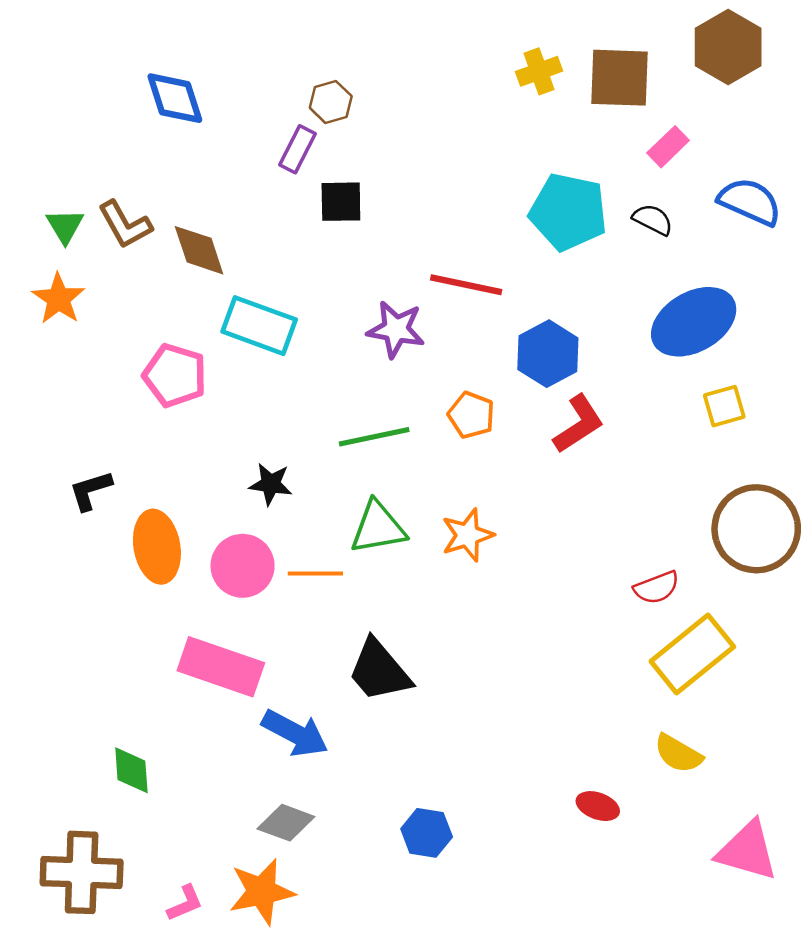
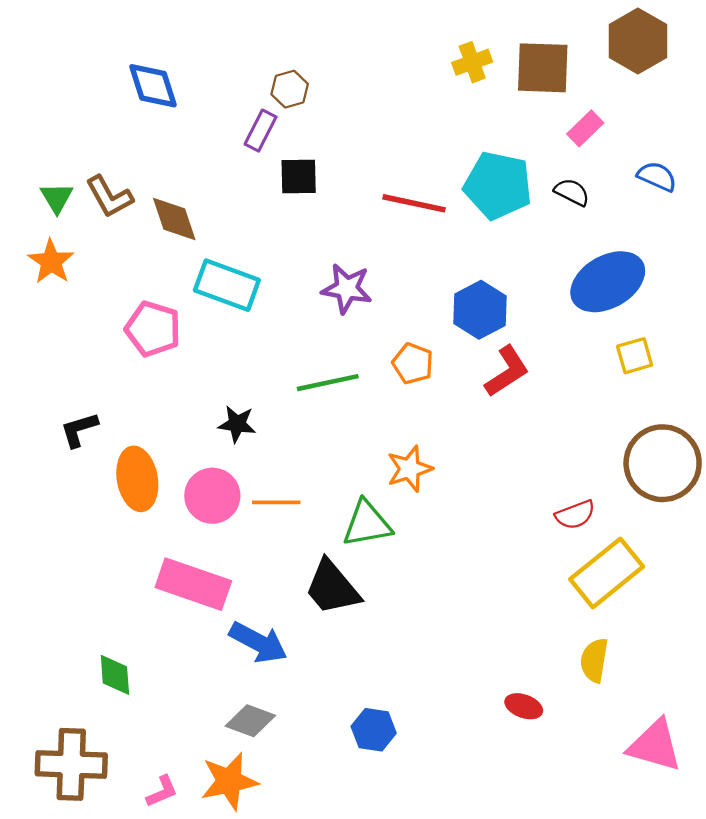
blue semicircle: (750, 202) -> (657, 176), size x0.7
red line: (466, 285) -> (414, 203), moved
green triangle: (378, 527) -> (367, 524), moved
yellow semicircle: (678, 754) -> (594, 660), turned 69

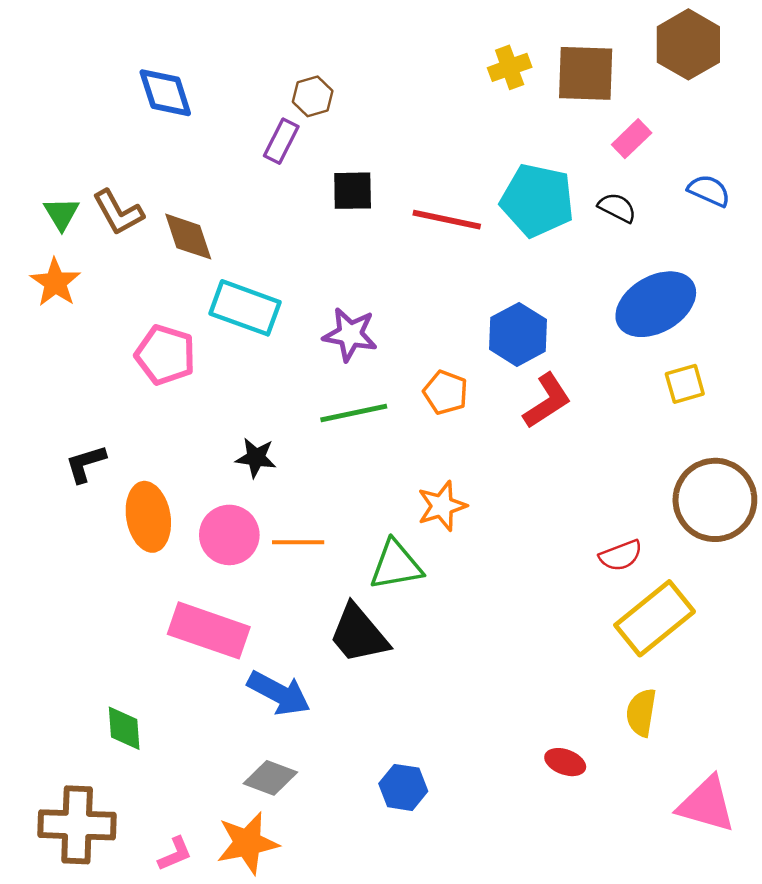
black square: (299, 176) -> (353, 191), moved
purple star: (347, 288) -> (350, 334), moved

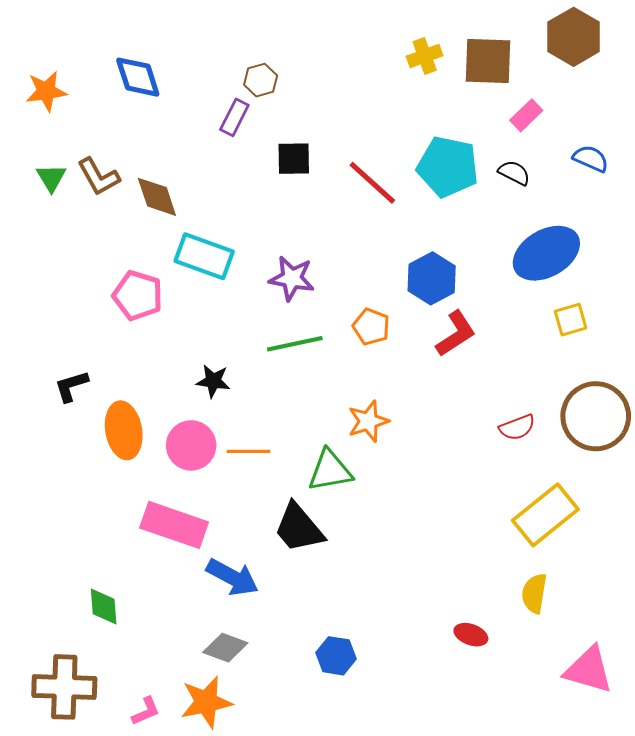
red line: (447, 220) -> (372, 183), turned 30
orange star: (55, 282) -> (46, 91), moved, turned 30
red semicircle: (621, 555) -> (517, 427), moved

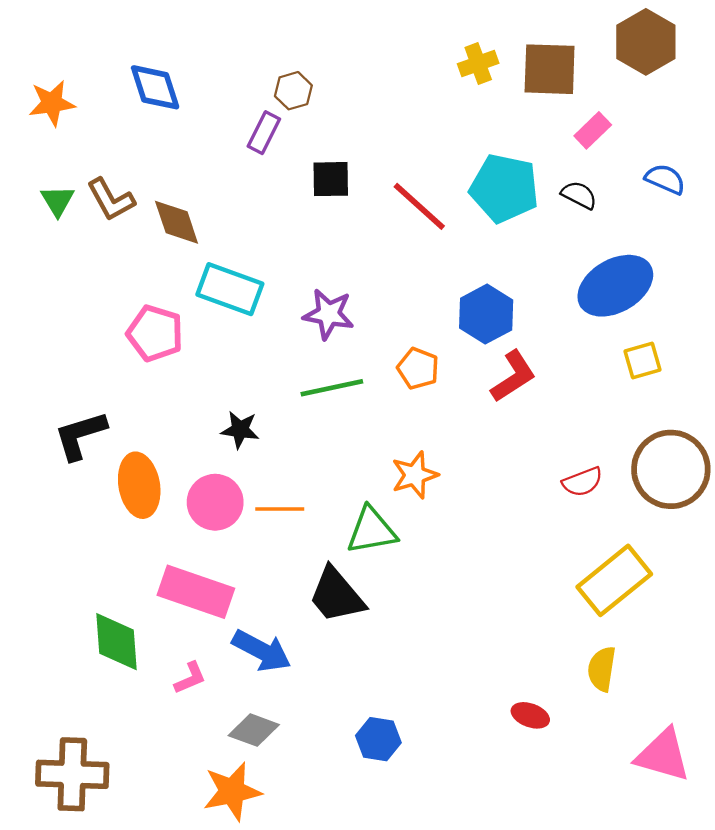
black L-shape: (71, 386) -> (80, 435), size x1.4
green diamond: (104, 606) -> (117, 642), moved, size x1.4
pink L-shape: (146, 711) -> (190, 678), moved

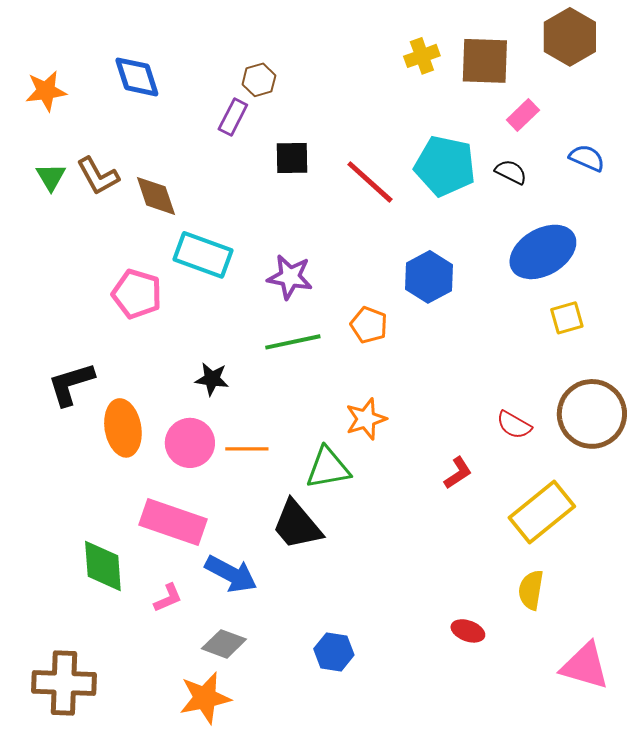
red L-shape: (513, 376) -> (458, 473), moved, size x0.7
red semicircle: (582, 482) -> (514, 425), turned 51

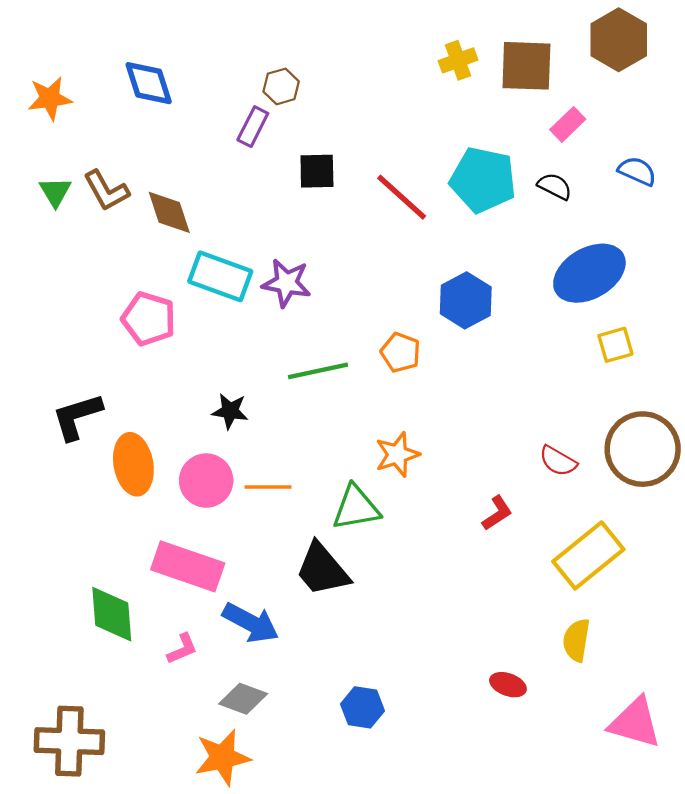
purple star: (290, 277) -> (287, 283), moved

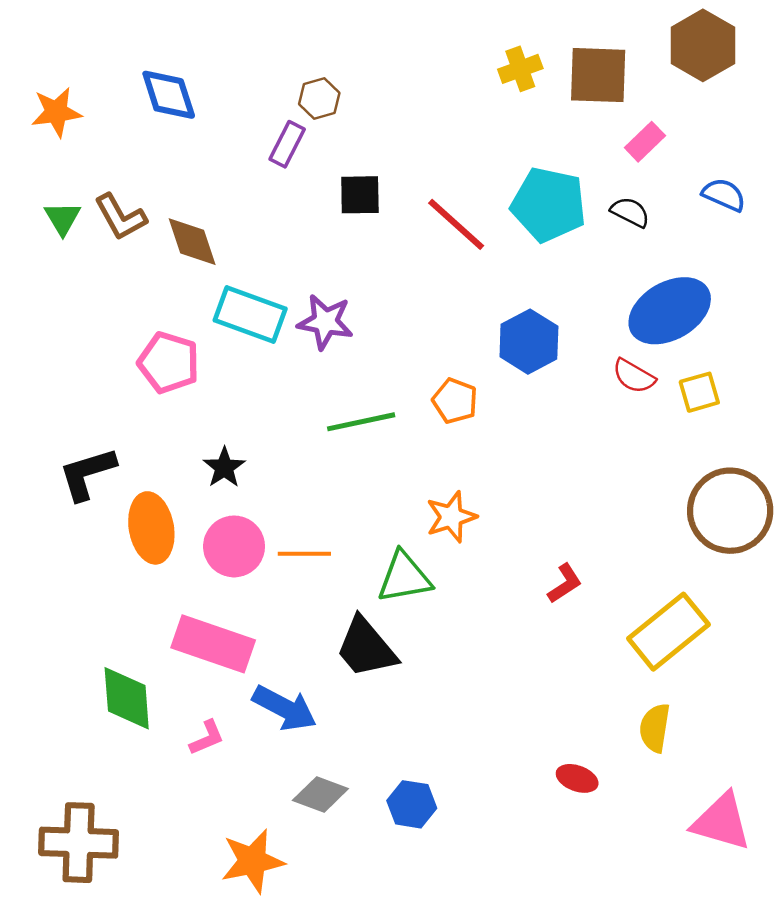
black star: (230, 411) -> (224, 467), moved, turned 30
red semicircle: (558, 461) -> (634, 376), moved
gray diamond: (243, 699) -> (320, 794), moved

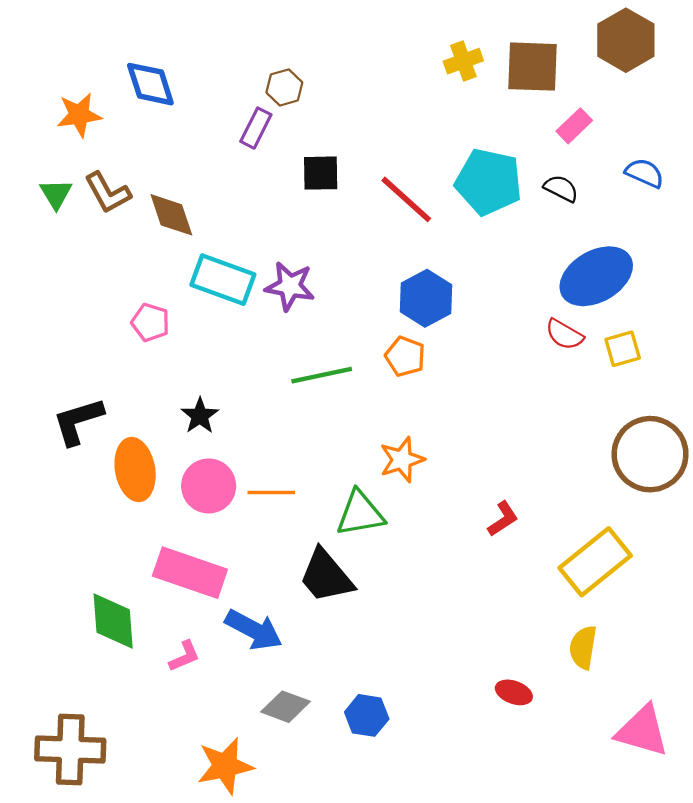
orange star: (56, 112) -> (79, 115), moved
blue hexagon: (529, 342) -> (426, 298), moved
pink pentagon: (169, 363) -> (150, 322), size x0.7

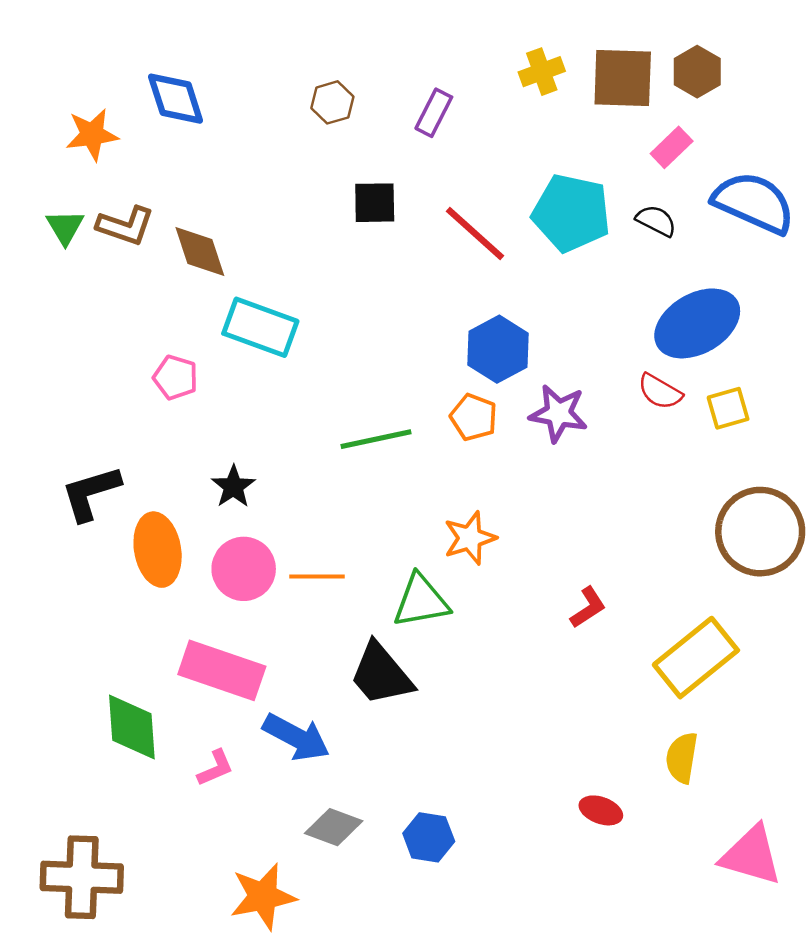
brown hexagon: (626, 40) -> (697, 72), moved, size x0.7
purple rectangle: (256, 128) -> (434, 113), moved
blue semicircle: (645, 173) -> (754, 203), size x1.8
brown L-shape: (108, 193) -> (125, 226), turned -42
purple star: (290, 286) -> (558, 413), moved

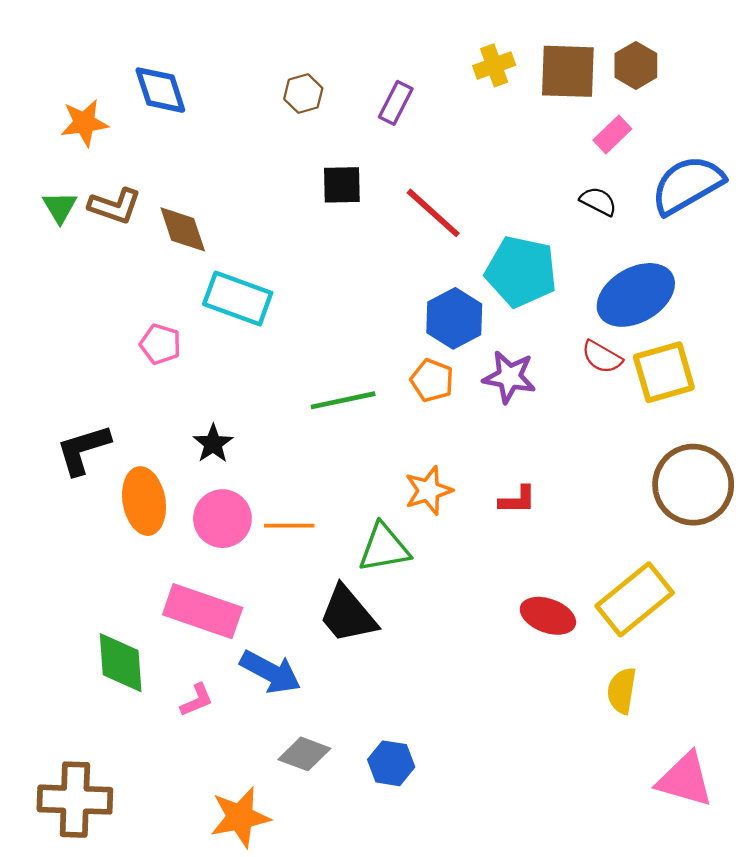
blue semicircle: (754, 203) -> (687, 185), turned -54
cyan pentagon: (571, 213) -> (521, 272), moved
yellow square: (728, 408) -> (664, 372), size x1.6
red L-shape: (588, 607) -> (518, 500), moved, turned 33
red ellipse: (601, 810) -> (548, 616), moved, size x1.4

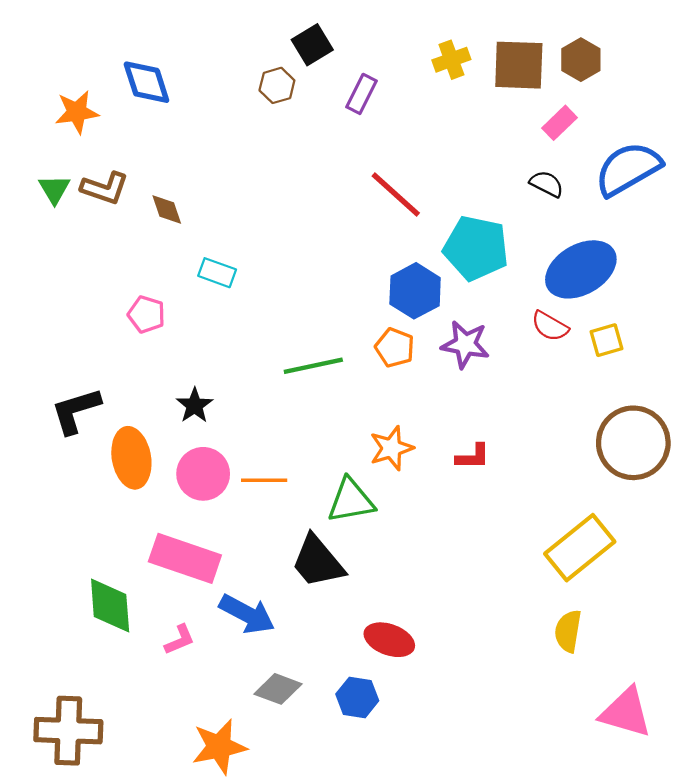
black square: (342, 185) -> (312, 45), moved, turned -30
brown diamond: (183, 229) -> (167, 210), size x0.7
cyan rectangle: (238, 298) -> (217, 273), size x0.6
yellow square: (664, 372) -> (607, 340), size x0.6
red ellipse: (548, 616) -> (389, 640), moved

